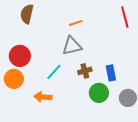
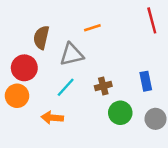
brown semicircle: (27, 14) -> (41, 37), moved
gray triangle: (72, 46) -> (72, 54), moved
blue rectangle: (111, 73) -> (146, 81), moved

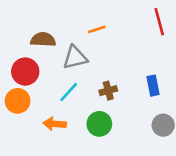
brown semicircle: (41, 37) -> (43, 40), turned 80
green circle: (120, 113) -> (99, 124), moved

